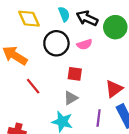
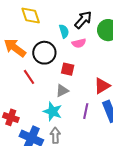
cyan semicircle: (64, 14) -> (64, 31), moved
black arrow: (87, 18) -> (83, 20), turned 102
black circle: (56, 43) -> (44, 53), moved

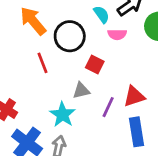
cyan semicircle: (64, 31) -> (101, 14), turned -32
purple line: (86, 111) -> (108, 107), moved

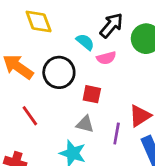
red line: (43, 63) -> (30, 116), moved
gray triangle: (81, 91) -> (85, 124), turned 42

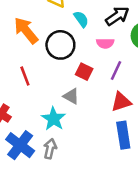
cyan semicircle: (85, 42) -> (81, 19), moved
purple line: (117, 134) -> (116, 70), moved

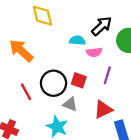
cyan semicircle: (81, 19) -> (77, 40), moved, turned -42
black circle: (60, 45) -> (54, 83), moved
red triangle: (121, 102) -> (103, 109), moved

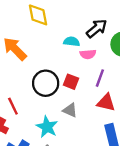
red line: (26, 92) -> (13, 106), moved
gray triangle: (70, 104) -> (70, 110), moved
red triangle: (103, 109) -> (106, 103), moved, turned 36

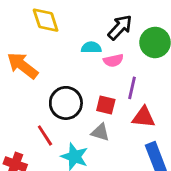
red square: (71, 82) -> (106, 105), moved
red line: (13, 106) -> (45, 135), moved

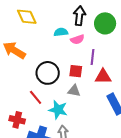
black arrow: (120, 27) -> (79, 16), turned -30

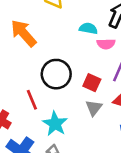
gray triangle: (74, 91) -> (94, 108), moved, turned 40

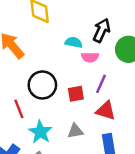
red square: (92, 83) -> (76, 94), turned -35
gray triangle: (94, 108) -> (75, 131), moved, turned 42

